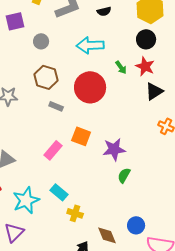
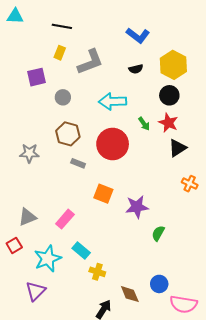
black semicircle: (104, 11) -> (136, 69), moved
pink rectangle: (53, 150) -> (65, 219), moved
green semicircle: (124, 175) -> (158, 233), moved

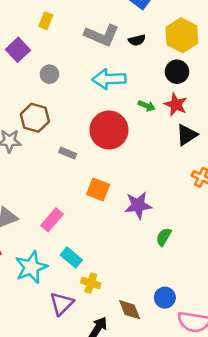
gray L-shape: (90, 62) -> (102, 35), moved, turned 44
purple square: (37, 77) -> (18, 50), turned -30
green arrow: (144, 124) -> (147, 106), turned -32
brown hexagon: (68, 134) -> (35, 118), moved
purple triangle: (35, 291) -> (62, 304), moved

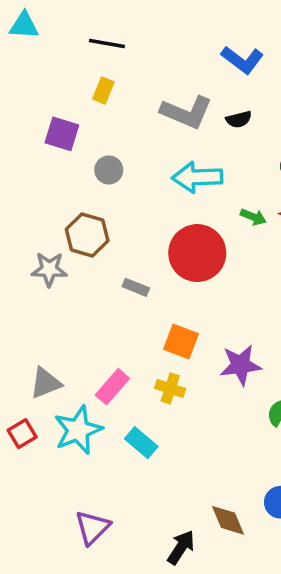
purple square: (18, 50) -> (62, 134), turned -30
cyan star: (31, 267) -> (78, 430), moved
yellow cross: (91, 283) -> (170, 388), moved
purple triangle: (62, 304) -> (93, 528), moved

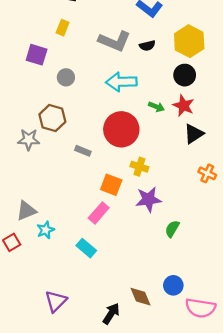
pink rectangle: (112, 387) -> (99, 213), moved
yellow cross: (170, 388) -> (139, 167), moved
cyan star: (78, 430) -> (46, 230), moved, size x0.6

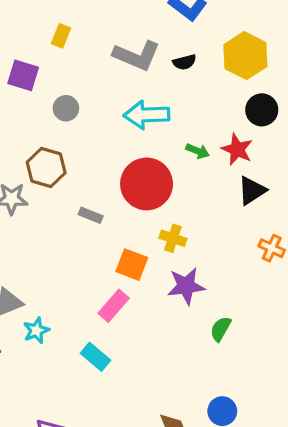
black circle: (185, 75) -> (262, 110), moved

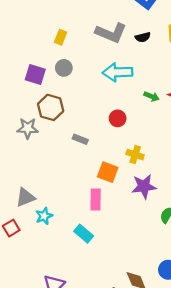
yellow rectangle: (61, 36) -> (61, 37), moved
purple square: (23, 75) -> (35, 74), moved
red circle: (147, 184) -> (118, 118), size x0.5
pink rectangle: (114, 306) -> (96, 200), turned -40

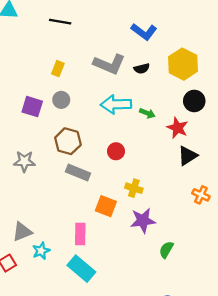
green arrow: (152, 96) -> (147, 113), moved
brown hexagon: (51, 107) -> (68, 141), moved
gray rectangle: (80, 139) -> (78, 173), size x1.5
pink rectangle: (96, 200) -> (80, 234), moved
cyan rectangle: (84, 234) -> (81, 269), size x1.4

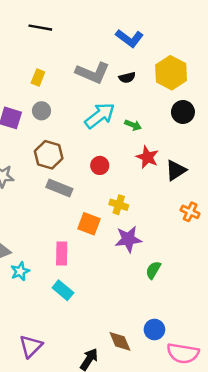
cyan arrow: (116, 104) -> (100, 116), turned 144
red star: (177, 128) -> (147, 157), moved
cyan rectangle: (81, 269) -> (63, 290), size x0.7

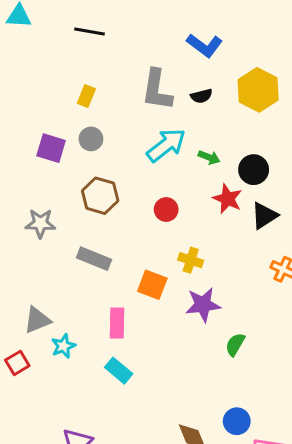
gray L-shape: (93, 73) -> (157, 90), turned 76
black circle: (183, 112) -> (254, 170), moved
gray rectangle: (59, 188) -> (94, 259), moved

